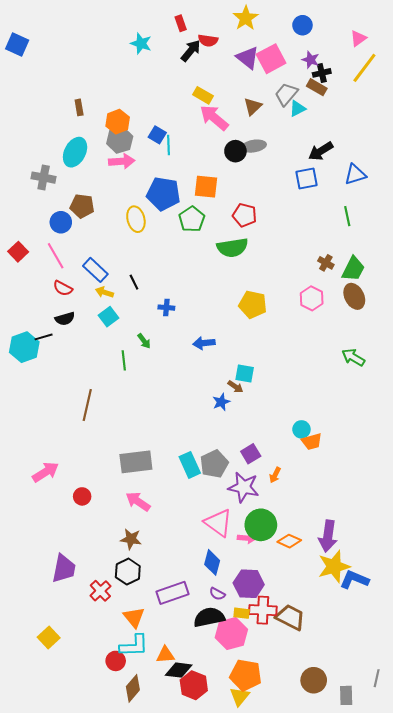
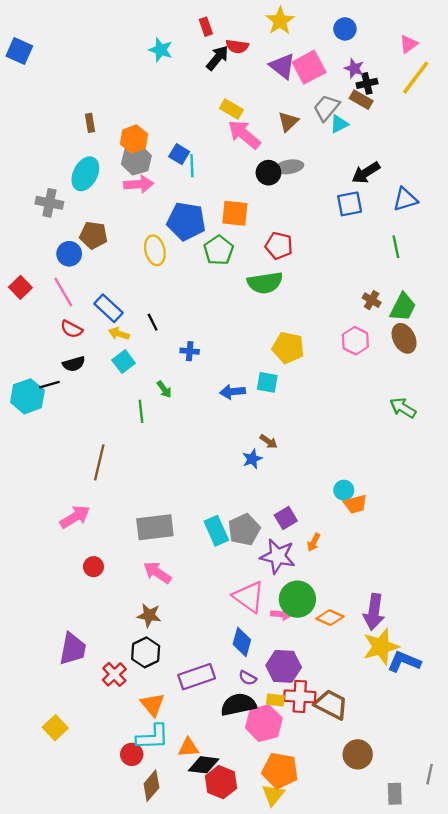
cyan square: (245, 374) -> (267, 382), moved
pink arrow: (46, 472) -> (75, 517), moved
brown circle: (314, 680) -> (358, 754), moved

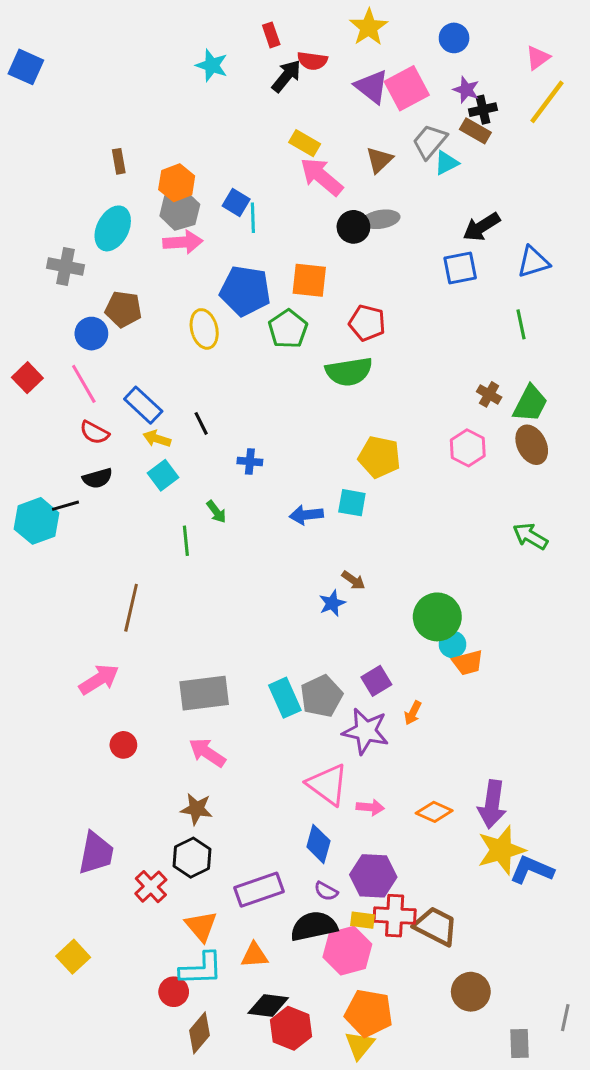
green circle: (297, 599) -> (437, 617), moved
orange triangle: (189, 747) -> (254, 955), moved

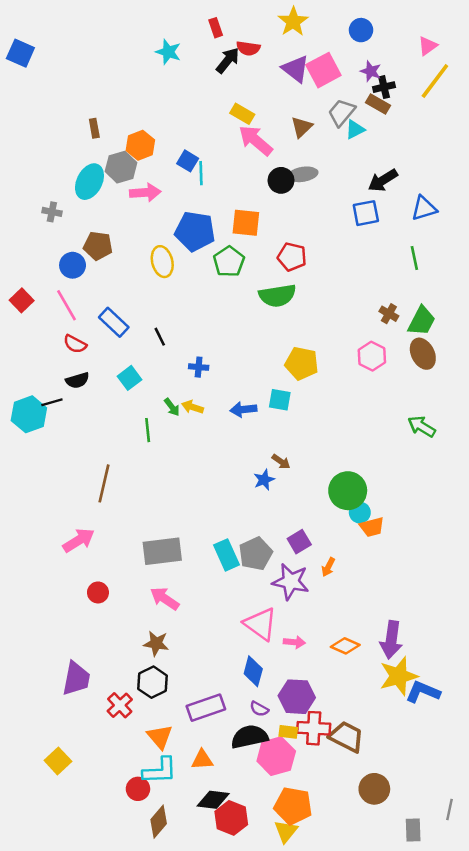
gray hexagon: (180, 210) -> (121, 167), moved
gray cross: (66, 266) -> (52, 212), size x0.7
yellow arrow: (157, 439) -> (193, 407), moved

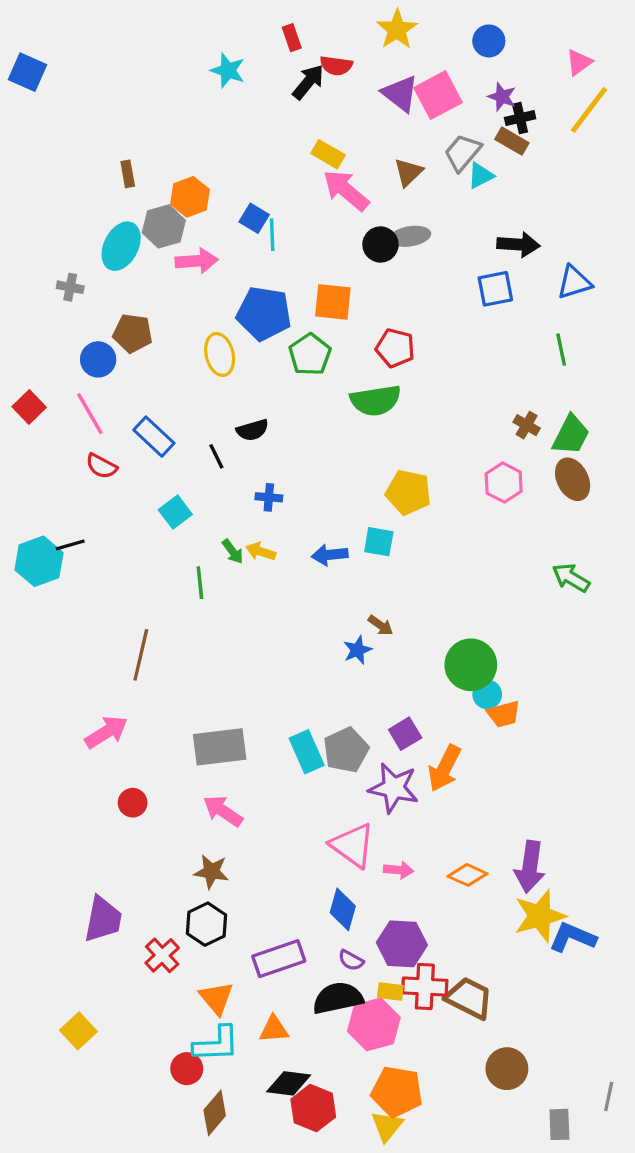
black arrow: (383, 180) -> (518, 244), turned -144
black semicircle: (77, 380) -> (252, 430), moved
orange arrow: (328, 567) -> (445, 768), size x1.8

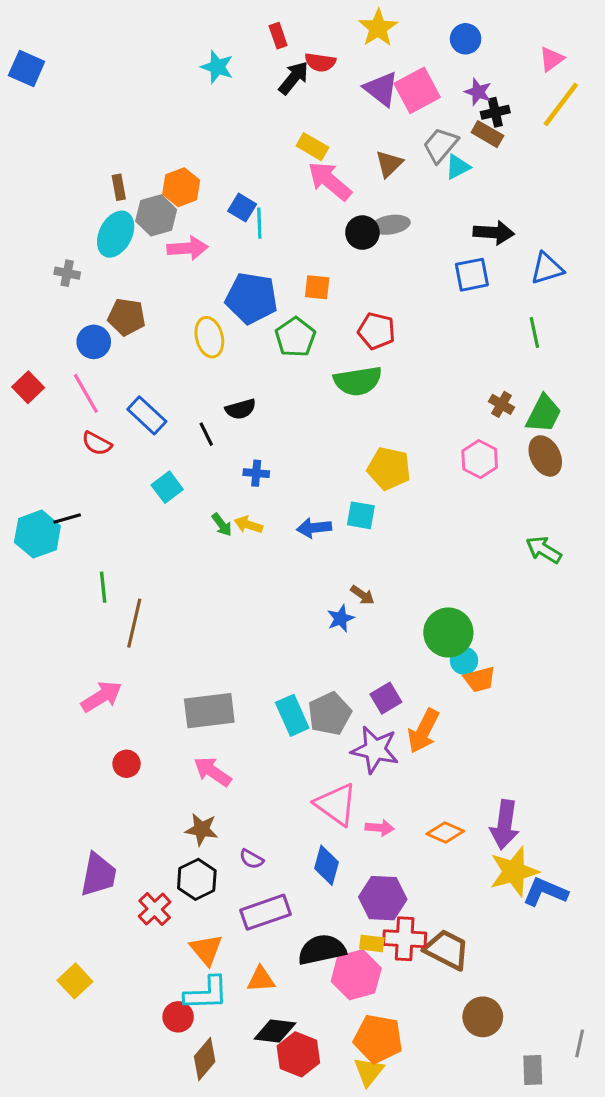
brown rectangle: (128, 174) -> (119, 187), moved
orange square: (333, 302) -> (317, 287), size x0.7
green line: (200, 583) -> (103, 587), moved
purple semicircle: (351, 960) -> (252, 859), moved

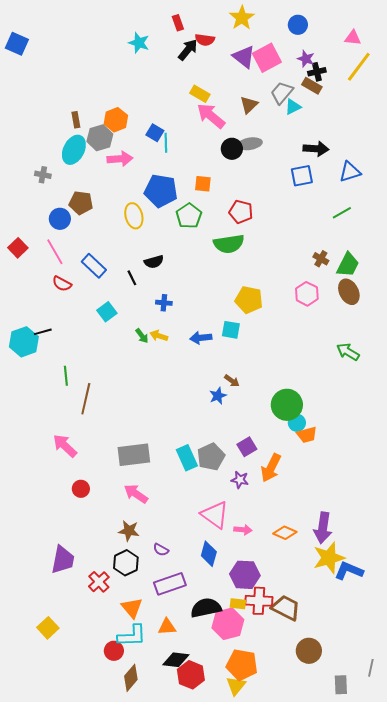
pink triangle: (551, 59) -> (353, 38), turned 42
green line: (534, 333) -> (342, 213), turned 72
pink arrow: (102, 697) -> (65, 446), turned -104
purple star: (375, 750) -> (240, 480), size x0.6

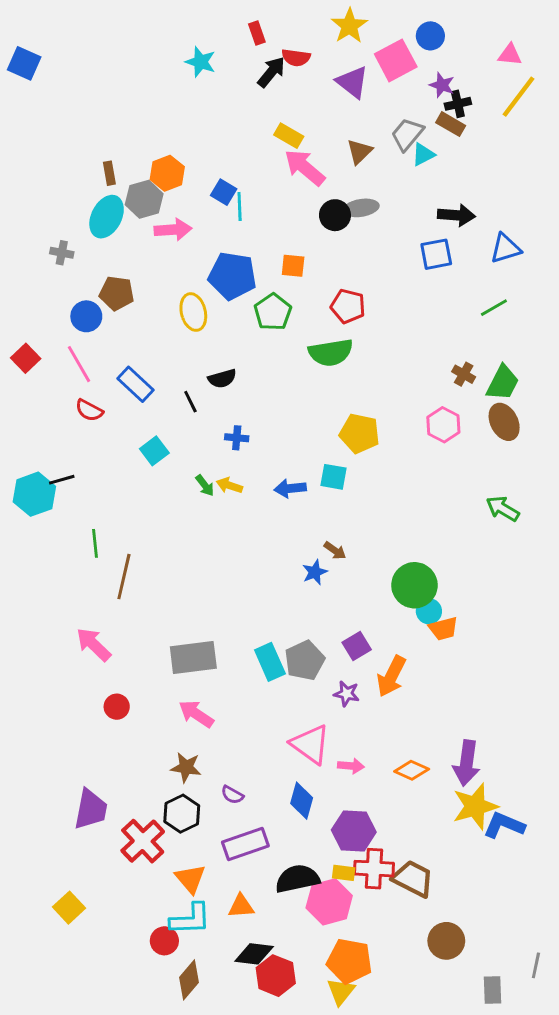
pink square: (267, 58) -> (396, 60), moved
red cross: (99, 582) -> (143, 841), size x1.4

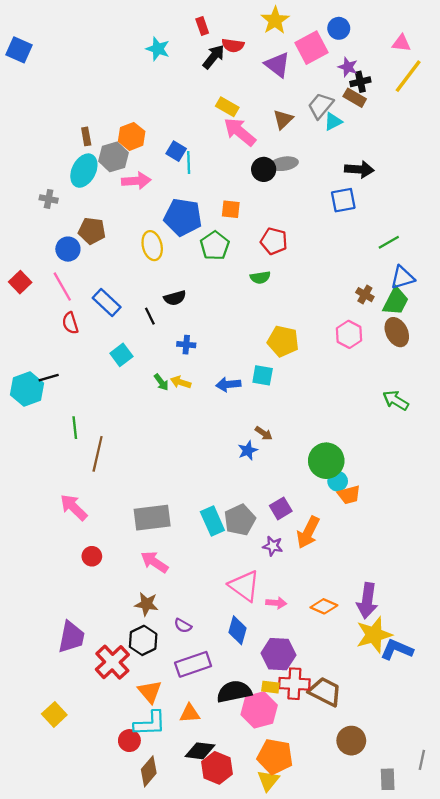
blue triangle: (506, 248) -> (402, 277), moved
green semicircle: (331, 352) -> (260, 277), size x0.6
red semicircle: (89, 410) -> (70, 323), turned 45

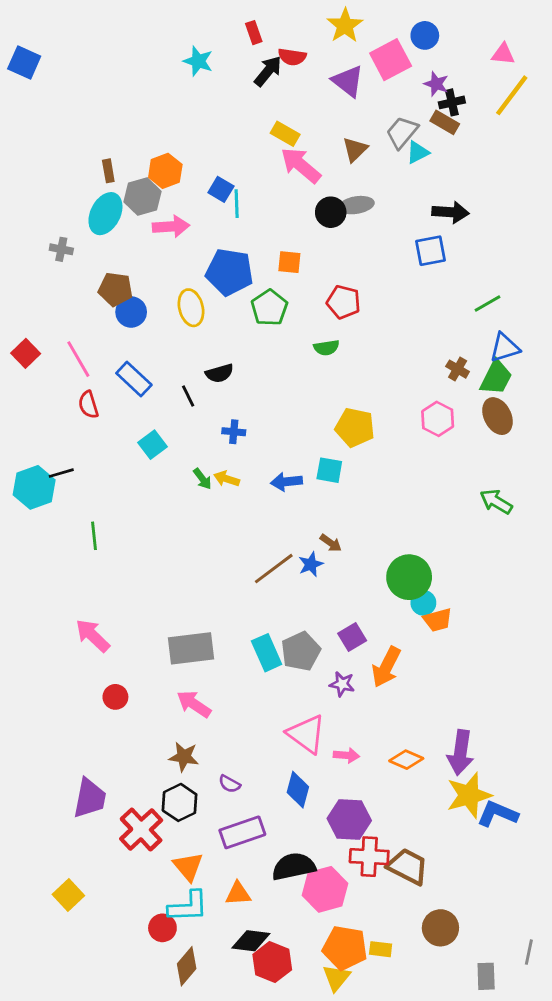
blue circle: (68, 249) -> (131, 312), moved
brown line: (98, 454) -> (274, 569), moved, turned 40
yellow rectangle: (270, 687) -> (381, 949), moved

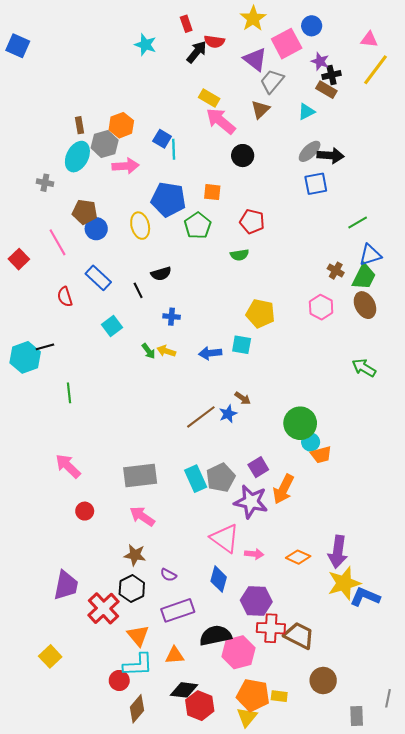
gray trapezoid: (402, 132) -> (272, 81), moved
gray ellipse: (356, 205) -> (310, 151), moved, turned -35
pink line: (78, 359) -> (58, 242), moved
purple star: (342, 684) -> (251, 502), size x1.8

